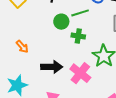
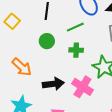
green circle: (61, 22) -> (47, 41), moved
orange arrow: (22, 47) -> (22, 67), size x1.5

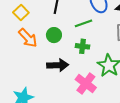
orange arrow: (22, 67) -> (28, 38), moved
black arrow: (53, 84) -> (58, 65), moved

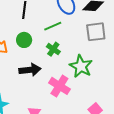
green cross: (83, 46) -> (53, 49), turned 32

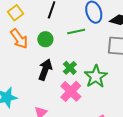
green cross: (53, 49) -> (70, 68), moved
black arrow: (30, 70) -> (45, 70), turned -75

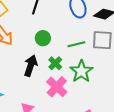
green line: (76, 31) -> (76, 44), moved
green circle: (45, 39) -> (43, 38), moved

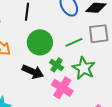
green circle: (43, 38) -> (40, 42), size x1.6
black arrow: (31, 66) -> (33, 72), turned 105

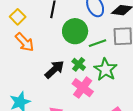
green circle: (40, 42) -> (75, 31), moved
black arrow: (33, 72) -> (54, 69), turned -70

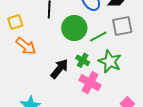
yellow square: (18, 17) -> (15, 22), turned 35

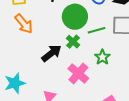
green cross: (83, 60) -> (73, 42), moved
green star: (110, 62) -> (102, 57), size x0.7

